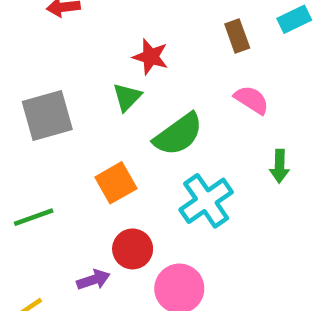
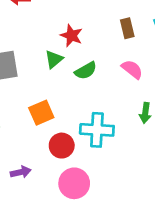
green semicircle: (178, 134) -> (86, 71), moved, size x0.7
cyan cross: (206, 201) -> (97, 130), turned 32
red circle: (133, 249) -> (62, 146), moved

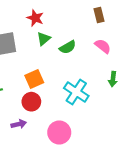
red star: (71, 36) -> (35, 18), moved
cyan cross: (97, 130) -> (76, 92), turned 30
red circle: (62, 146) -> (31, 102), moved

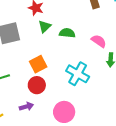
pink semicircle: (103, 46) -> (99, 41), moved
green semicircle: (68, 47) -> (67, 33), turned -140

